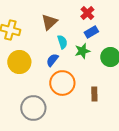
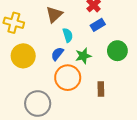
green star: (82, 51) -> (83, 56), moved

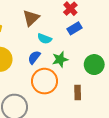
cyan semicircle: (68, 35) -> (45, 39), turned 128
green circle: (117, 51) -> (94, 65), moved

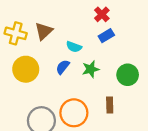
brown triangle: (31, 18) -> (44, 31), moved
orange circle: (45, 81) -> (74, 113), moved

